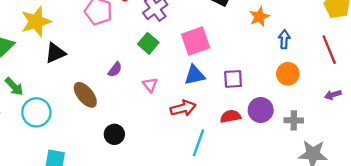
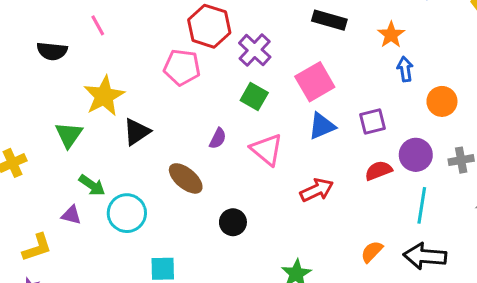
blue arrow: (284, 39) -> (405, 69), moved
pink triangle: (150, 85) -> (267, 150), size x1.6
red arrow: (183, 108) -> (317, 190), moved
cyan line: (198, 143) -> (422, 205), moved

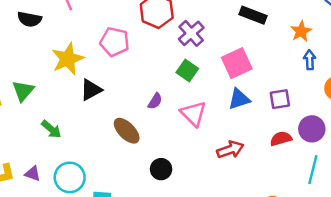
pink pentagon: (182, 67) -> (115, 42), moved
green triangle: (69, 135) -> (23, 91), moved
cyan circle: (127, 213) -> (70, 177), moved
purple triangle: (71, 215) -> (33, 174), moved

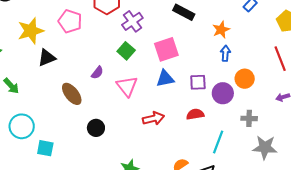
purple circle: (312, 129) -> (223, 93), moved

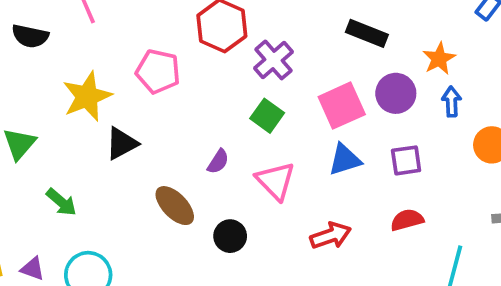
purple circle: (223, 93) -> (396, 93), moved
black circle: (96, 128) -> (230, 236), moved

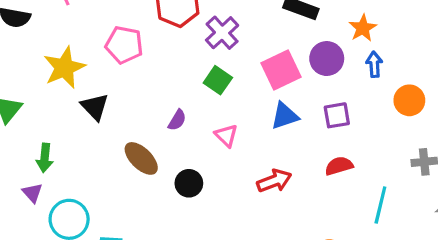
black triangle: (122, 143) -> (95, 107), turned -44
pink triangle: (276, 181) -> (226, 135), size x0.7
green arrow: (61, 202) -> (45, 158), turned 56
purple triangle: (32, 269) -> (32, 193), moved, turned 30

